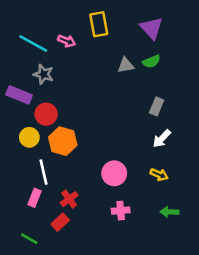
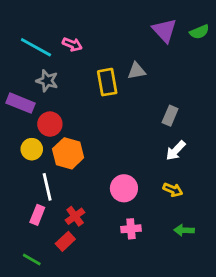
yellow rectangle: (99, 24) -> (107, 82), moved
green semicircle: (151, 61) -> (199, 32), moved

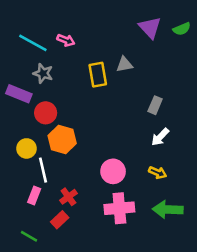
yellow circle: (32, 149) -> (27, 148), moved
pink cross: (131, 229) -> (119, 208), size x1.6
green arrow: (184, 230) -> (168, 210), size x1.6

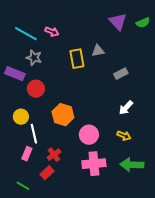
gray rectangle: (155, 105) -> (121, 74), moved, turned 40
orange hexagon: (62, 140) -> (63, 115), moved

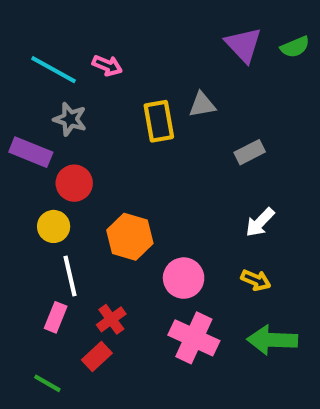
yellow circle: (21, 117) -> (54, 226), moved
pink cross: (94, 164) -> (194, 338), turned 30

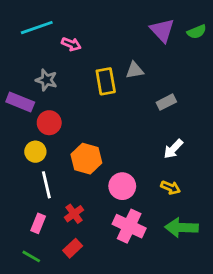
cyan line: (54, 70) -> (37, 28), moved, turned -48
pink rectangle: (56, 317) -> (38, 223), moved
red rectangle: (97, 356) -> (73, 248), moved

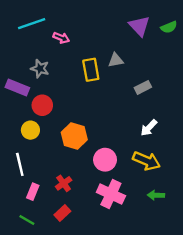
white line: (46, 185) -> (20, 164), moved
yellow arrow: (171, 188) -> (146, 161), size x1.6
green arrow: (182, 228) -> (156, 195), size x0.6

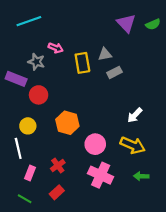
pink arrow: (61, 38) -> (56, 48), moved
gray rectangle: (143, 87) -> (114, 72), moved
yellow circle: (30, 130) -> (28, 126), moved

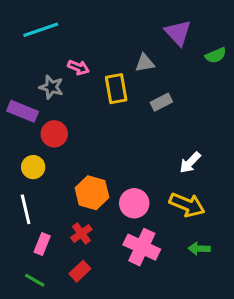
green semicircle: (153, 24) -> (216, 55), moved
gray triangle: (105, 54) -> (145, 63), moved
orange hexagon: (67, 123) -> (92, 193), moved
yellow circle: (28, 126) -> (33, 167), moved

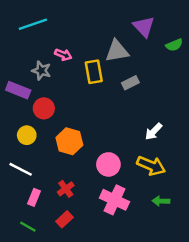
gray triangle: (145, 63) -> (117, 51), size x1.5
orange hexagon: (92, 193) -> (69, 141), moved
white line: (26, 209) -> (21, 169), turned -50

